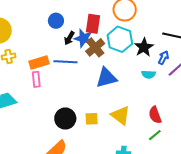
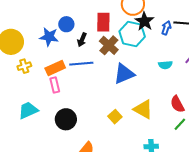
blue star: (83, 38) -> (49, 37), moved
black star: (144, 47) -> (144, 21), moved
blue arrow: (163, 58) -> (166, 28), moved
black circle: (65, 119) -> (66, 119), moved
yellow square: (92, 119) -> (115, 117), turned -32

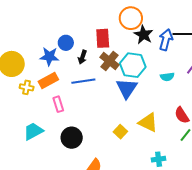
blue arrow: (166, 28) -> (166, 40), size x1.5
cyan hexagon: (132, 34) -> (133, 65), moved
yellow cross: (24, 66) -> (27, 87), turned 32
orange rectangle: (55, 68) -> (48, 81), moved
blue triangle: (124, 74) -> (127, 88), turned -30

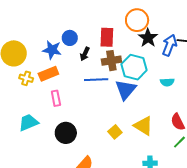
brown cross: (110, 61) -> (111, 61), turned 36
blue line: (83, 81) -> (96, 80), moved

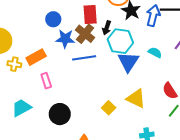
blue star: (52, 50) -> (65, 39), moved
black arrow: (85, 54) -> (107, 28), moved
brown cross: (111, 61) -> (85, 34), moved, turned -36
cyan semicircle: (167, 82) -> (155, 53), turned -144
blue triangle: (126, 90) -> (128, 62), moved

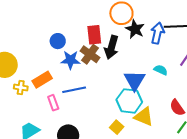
black arrow: (107, 28) -> (111, 47), size x1.6
cyan hexagon: (120, 41) -> (129, 101), moved
blue line: (84, 58) -> (74, 90), moved

